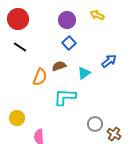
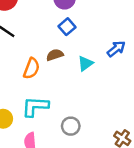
cyan L-shape: (65, 97) -> (35, 106), moved
gray circle: (95, 124) -> (71, 126), moved

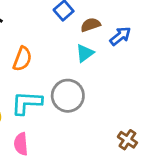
brown semicircle: (55, 55) -> (91, 25), moved
gray circle: (71, 126) -> (68, 96), moved, size x1.5

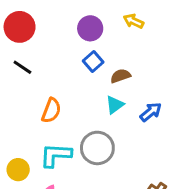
blue arrow: (120, 36) -> (151, 112), moved

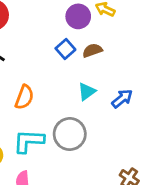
purple circle: (90, 28) -> (78, 16), moved
brown semicircle: (120, 76) -> (92, 50), moved

